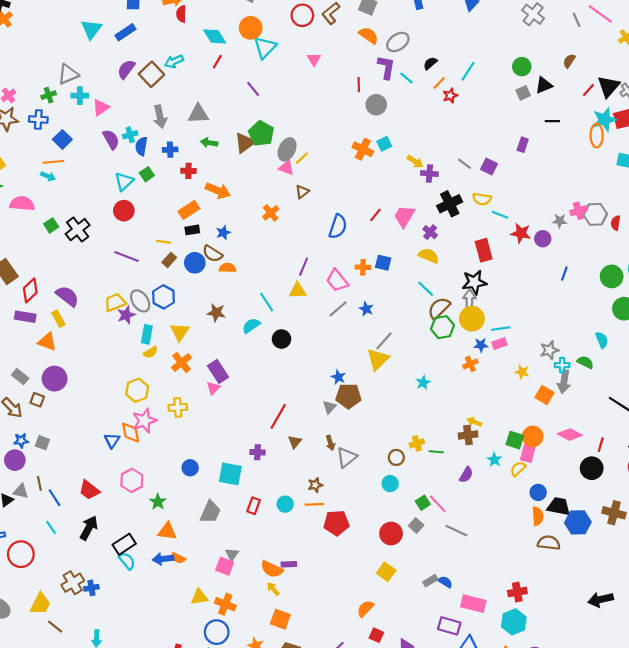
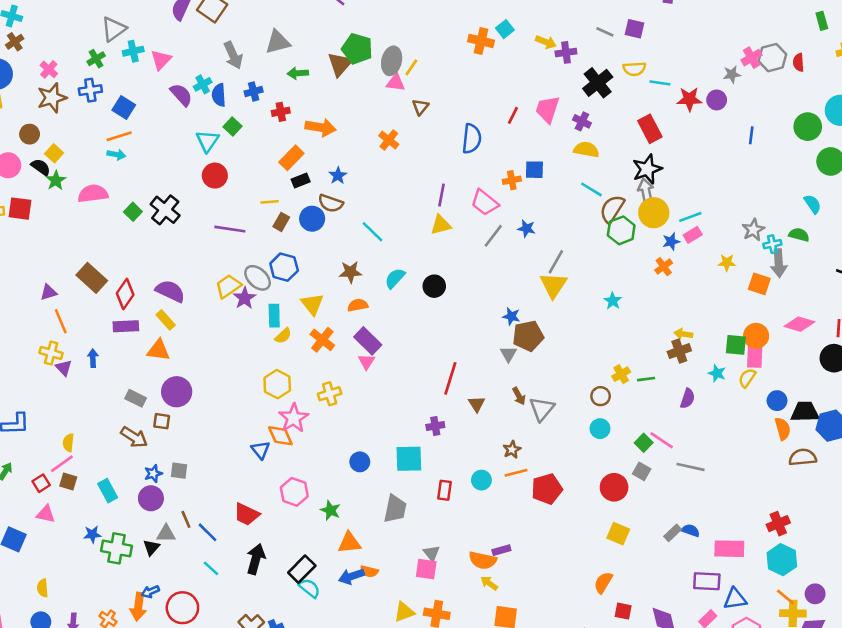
orange semicircle: (228, 268) -> (358, 305), moved
cyan line: (267, 302) -> (373, 232), moved

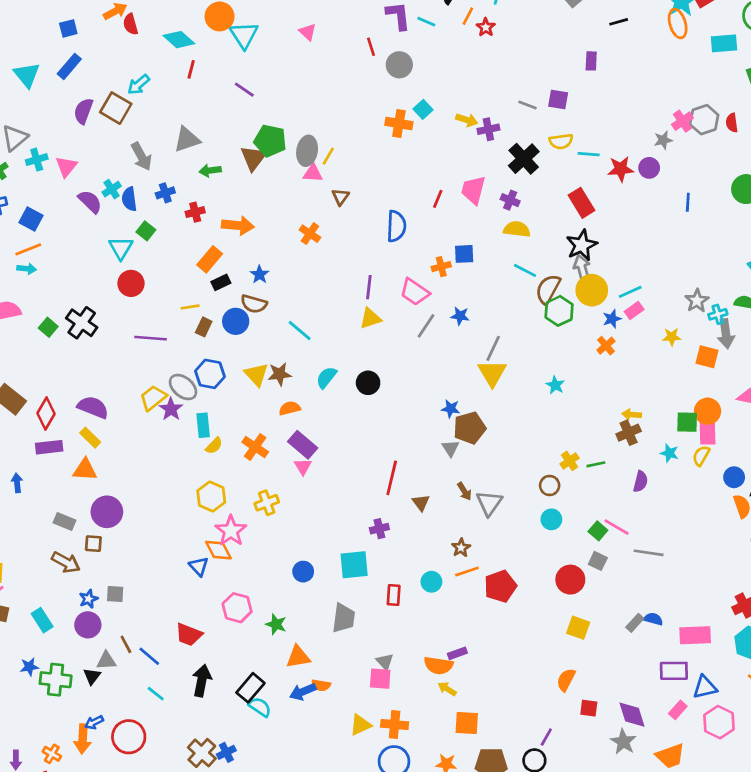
yellow triangle: (312, 304) -> (256, 374), moved

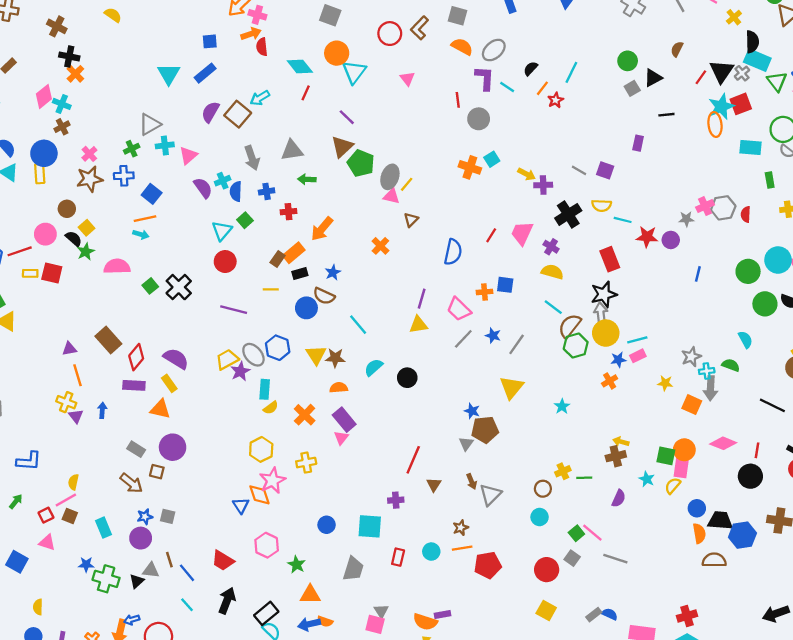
brown triangle: (253, 158) -> (342, 147), moved
orange arrow: (238, 225) -> (322, 229), turned 115
brown rectangle: (204, 327) -> (278, 259), moved
gray line: (493, 348) -> (517, 344), moved

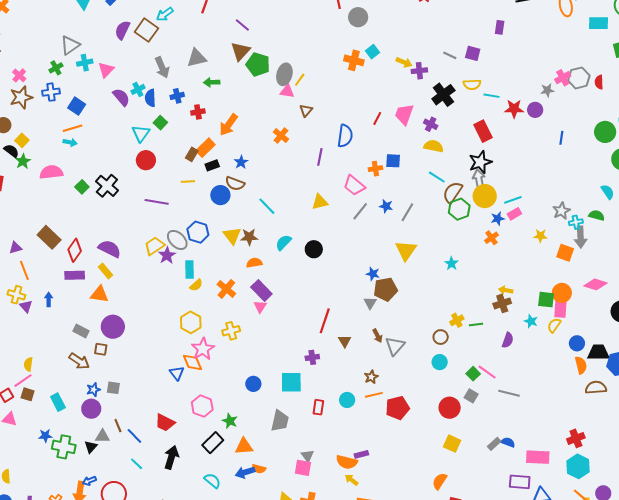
purple line: (422, 299) -> (320, 157), moved
black rectangle: (266, 613) -> (213, 443), moved

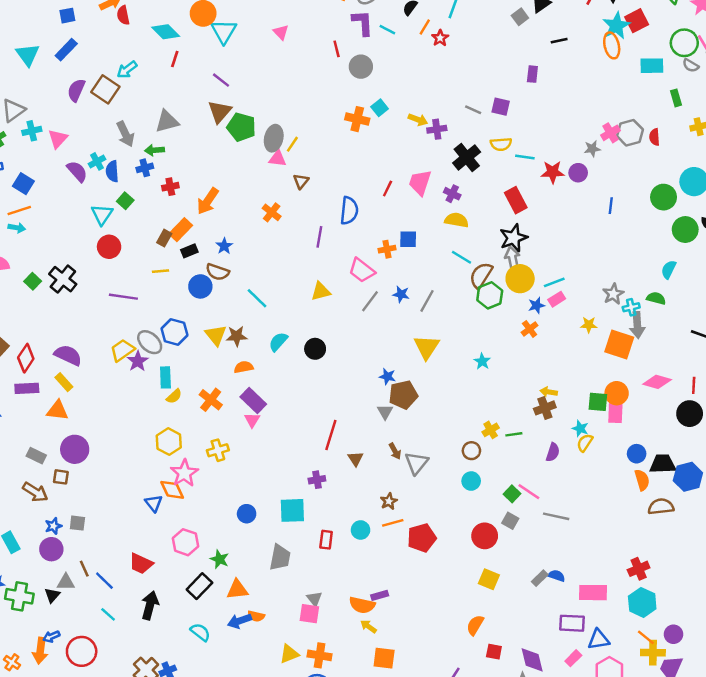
green arrow: (212, 82) -> (154, 150), moved
cyan semicircle: (608, 192) -> (669, 269), turned -119
orange square: (565, 253) -> (619, 345), size x1.4
yellow semicircle: (554, 325) -> (585, 443), moved

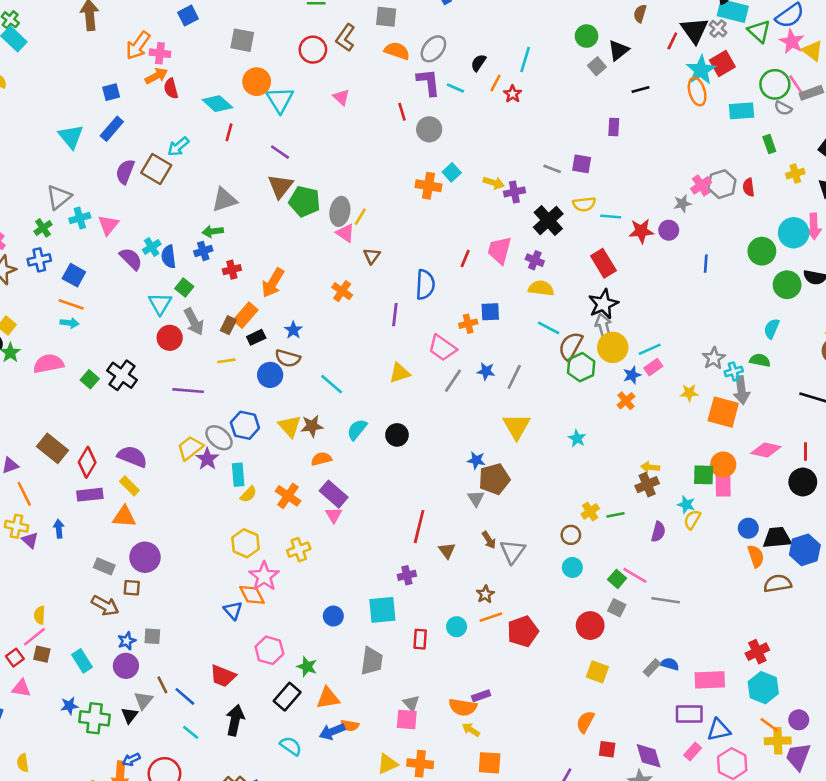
gray arrow: (125, 134) -> (194, 322), moved
pink triangle: (278, 159) -> (345, 233), turned 30
orange line: (19, 211) -> (71, 304), turned 40
gray triangle: (66, 582) -> (143, 700), turned -48

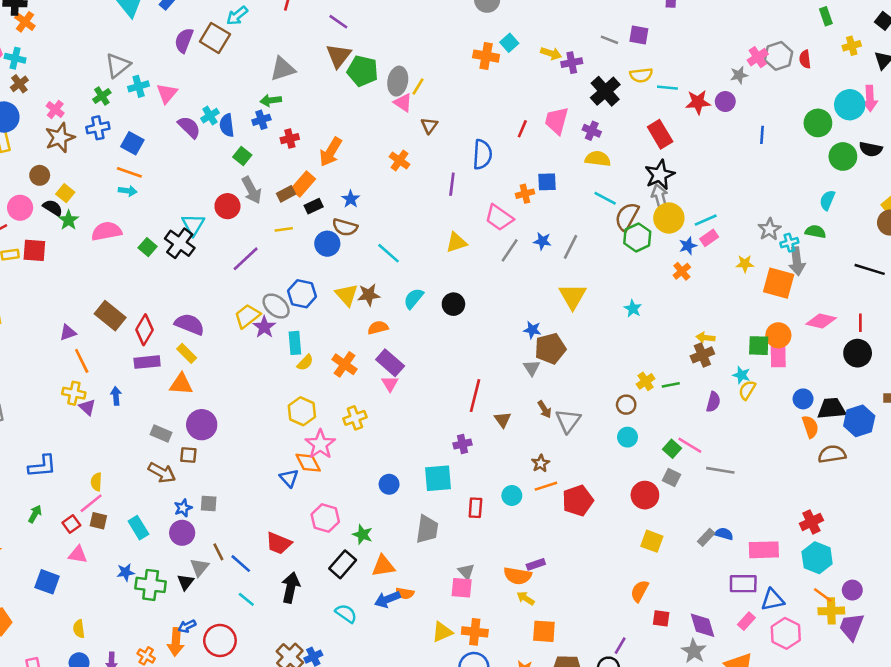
cyan triangle: (160, 304) -> (193, 225), moved
brown rectangle: (228, 325) -> (286, 194), turned 36
purple line: (188, 391) -> (246, 259), turned -48

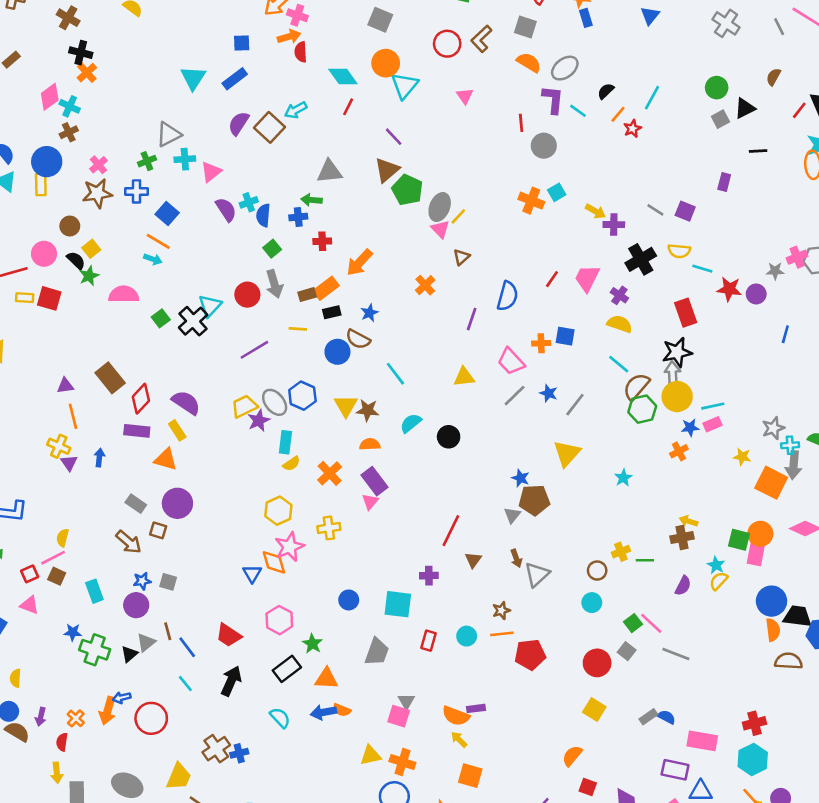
blue circle: (803, 399) -> (771, 601), size x1.5

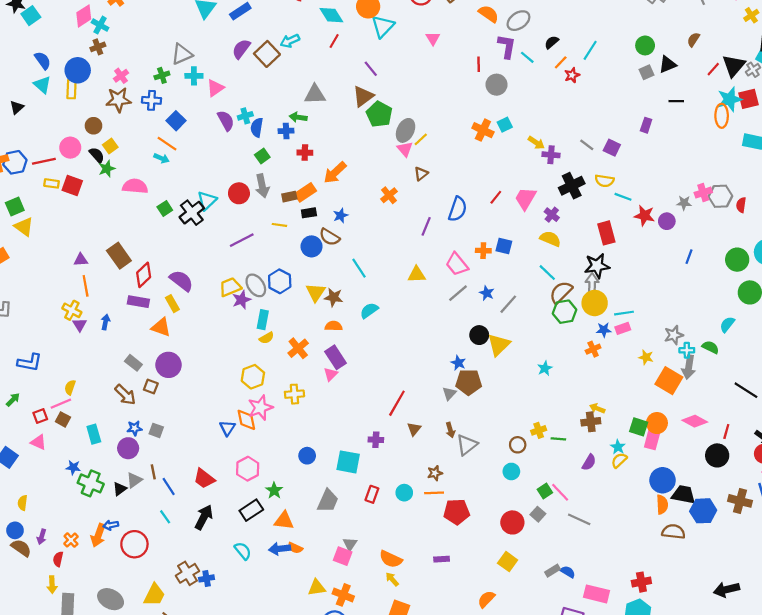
black circle: (449, 437) -> (479, 335), moved
purple rectangle: (476, 708) -> (442, 559), moved

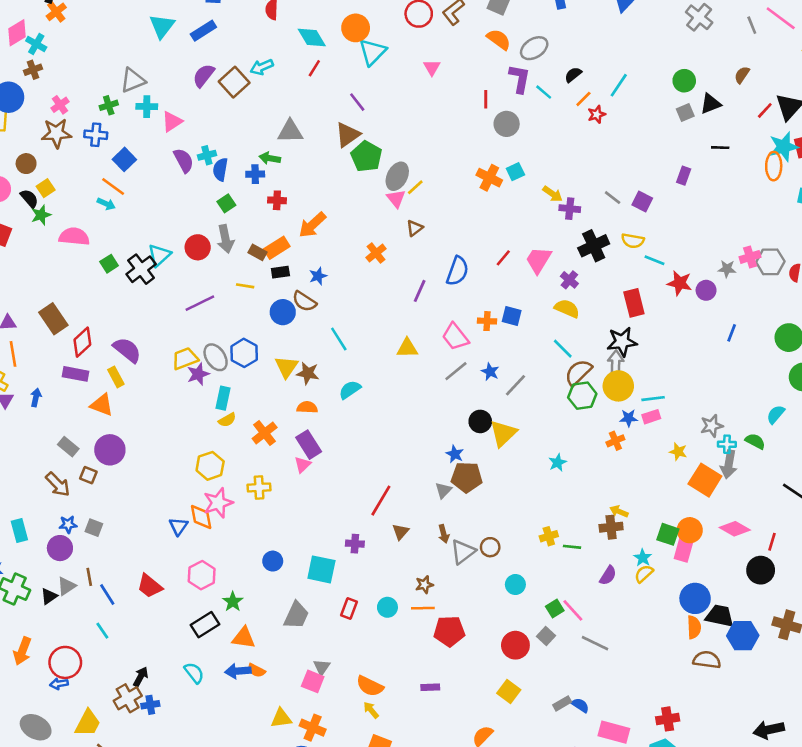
brown rectangle: (289, 197) -> (257, 252), turned 40
brown circle: (518, 445) -> (490, 547), moved
black arrow: (204, 517) -> (141, 677), moved, size x0.7
blue arrow: (111, 525) -> (59, 684), moved

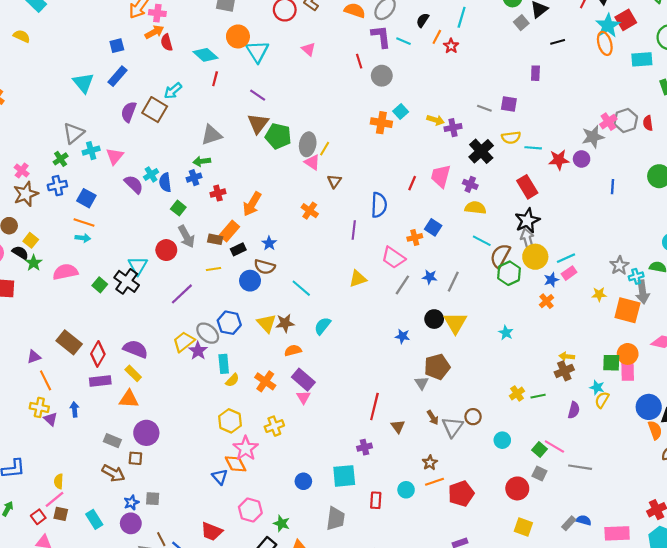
gray star: (727, 269) -> (593, 137), size x1.5
blue square: (512, 316) -> (433, 227), turned 35
blue star: (455, 454) -> (403, 336), moved

